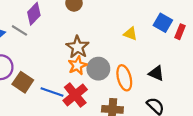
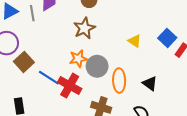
gray line: (19, 30) -> (32, 13), turned 35
brown star: (78, 47) -> (84, 28), moved
red cross: (75, 95) -> (70, 86), turned -35

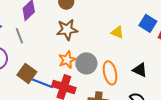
gray line: (32, 13) -> (19, 36), moved
brown star: (84, 28) -> (67, 30), turned 30
brown square: (24, 62) -> (27, 73), moved

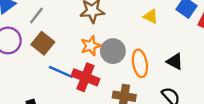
gray line: (19, 36) -> (36, 15), turned 56
brown square: (27, 73) -> (43, 43), moved

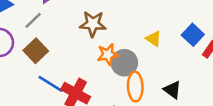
orange star: (91, 46) -> (108, 54), moved
gray circle: (113, 51) -> (124, 63), moved

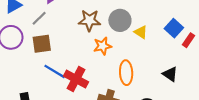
brown square: (36, 51) -> (42, 44), turned 36
gray circle: (124, 63) -> (120, 20), moved
black triangle: (172, 90) -> (170, 74), moved

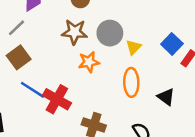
yellow triangle: (141, 32) -> (134, 47), turned 40
brown square: (42, 44) -> (19, 57), turned -30
orange ellipse: (126, 73) -> (131, 82), moved

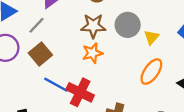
orange star: (89, 62) -> (92, 53), moved
orange ellipse: (131, 82) -> (151, 72), turned 40

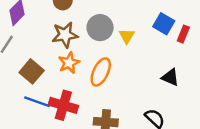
brown square: (40, 54) -> (32, 71), moved
orange ellipse: (151, 72) -> (101, 72), moved

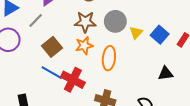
blue square: (164, 24) -> (160, 35), moved
orange ellipse: (101, 72) -> (109, 58), turned -30
black triangle: (170, 77) -> (166, 73), turned -42

